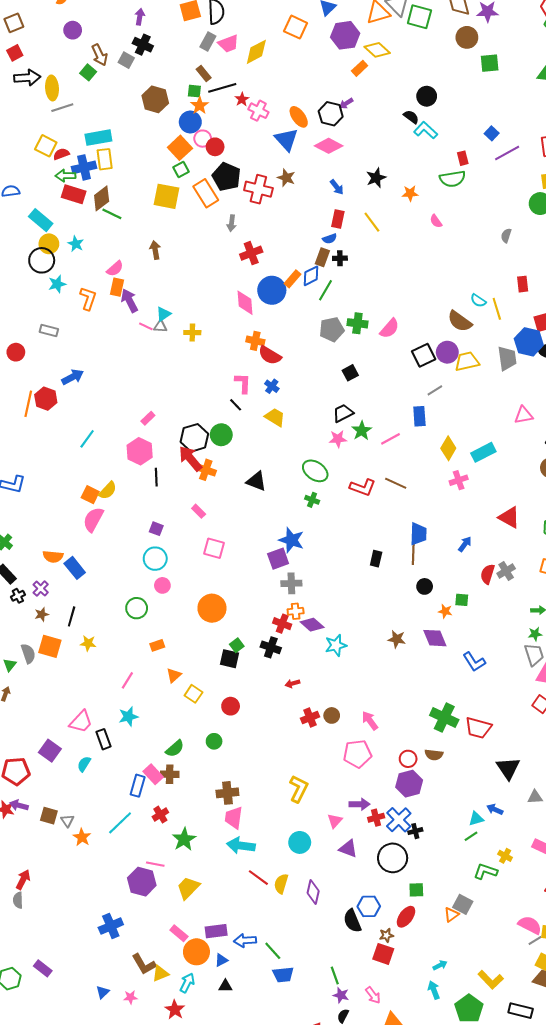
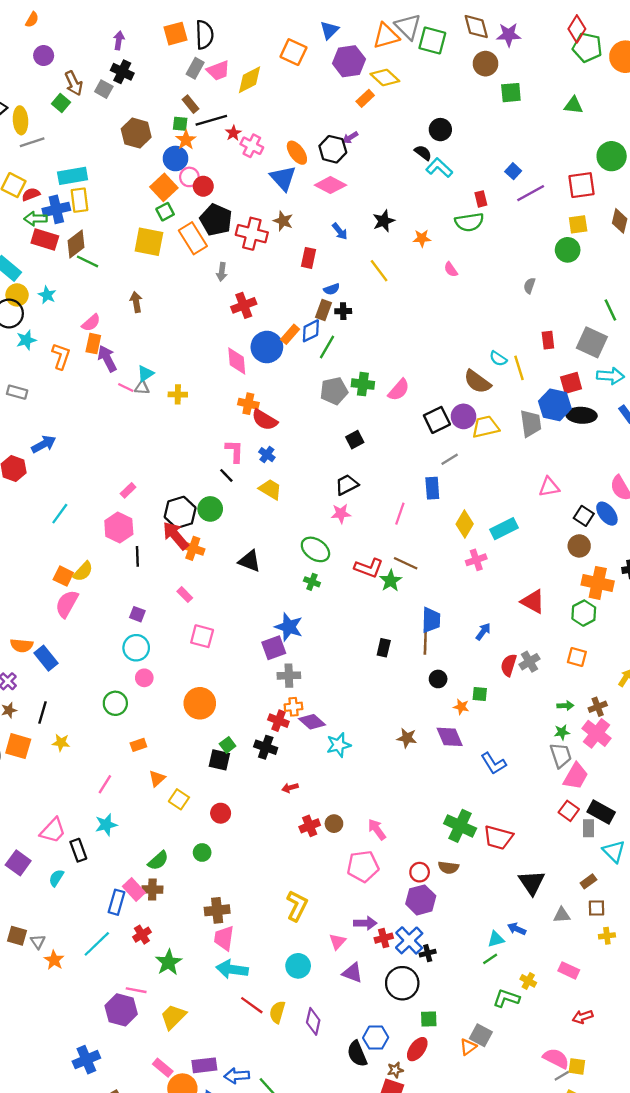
red rectangle: (338, 219) -> (309, 258), moved
green star: (362, 431) -> (391, 581), moved
pink line: (391, 439) -> (400, 514), turned -42

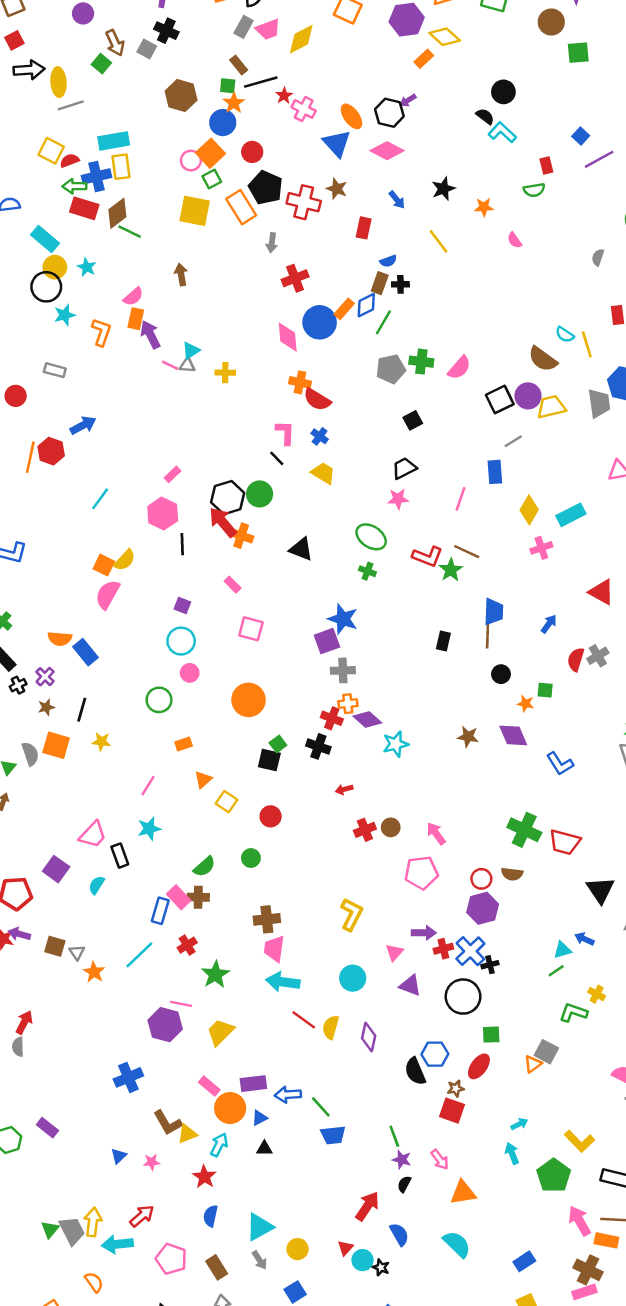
pink circle: (189, 177) -> (191, 161), moved
green semicircle: (469, 222) -> (534, 190), size x0.7

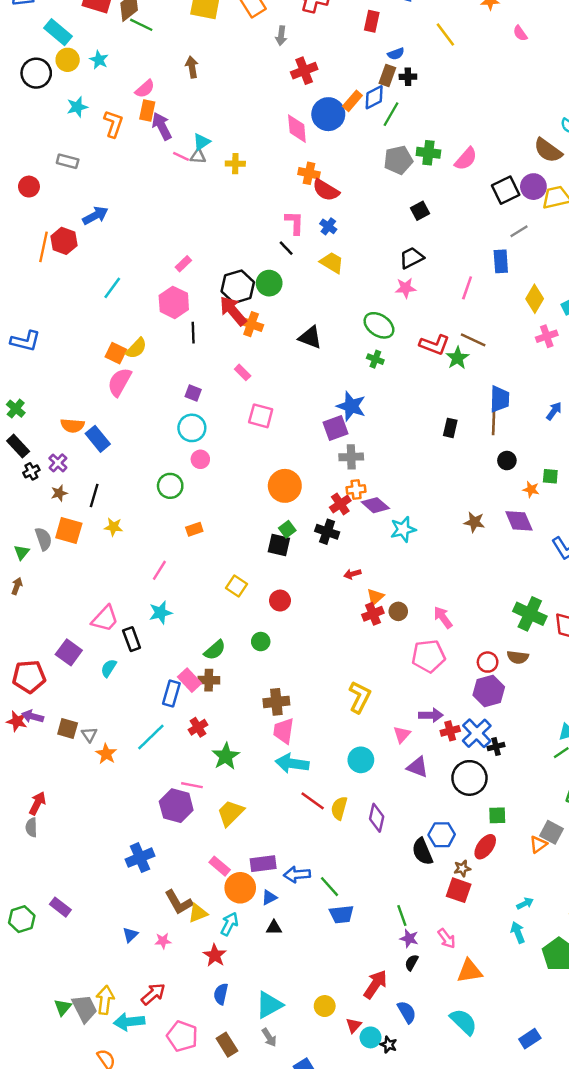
black circle: (46, 287) -> (36, 73), moved
orange circle: (248, 700) -> (285, 486), moved
red cross: (332, 718) -> (340, 504), turned 35
orange triangle: (203, 780) -> (375, 597), moved
yellow circle: (298, 1249) -> (325, 1006), moved

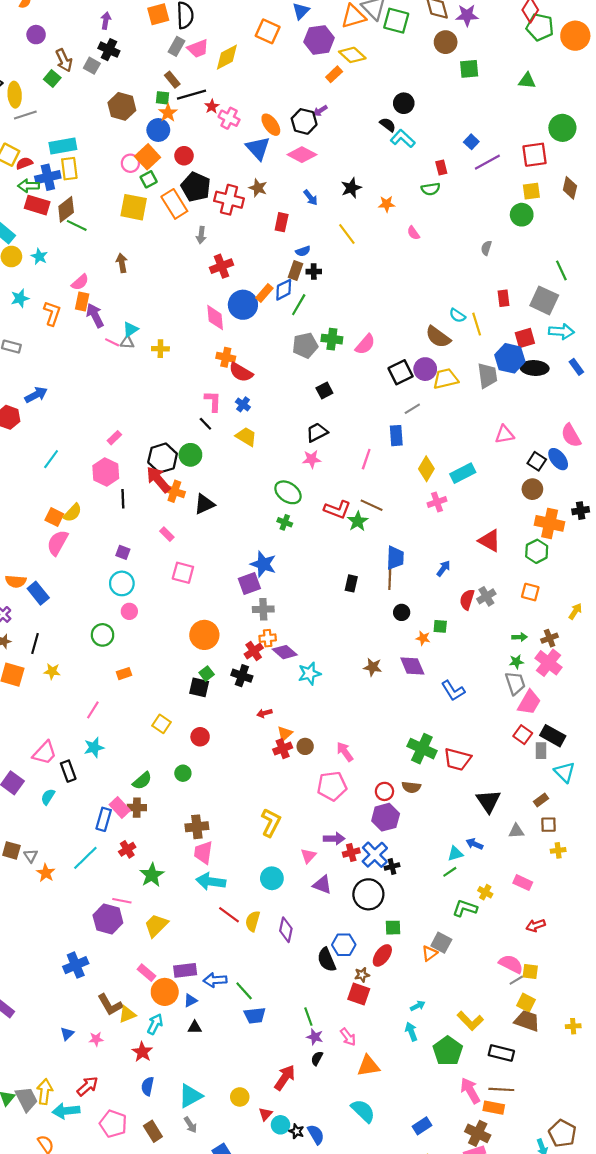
black triangle: (310, 337) -> (204, 504), moved, turned -45
blue semicircle: (407, 1012) -> (316, 1134), moved

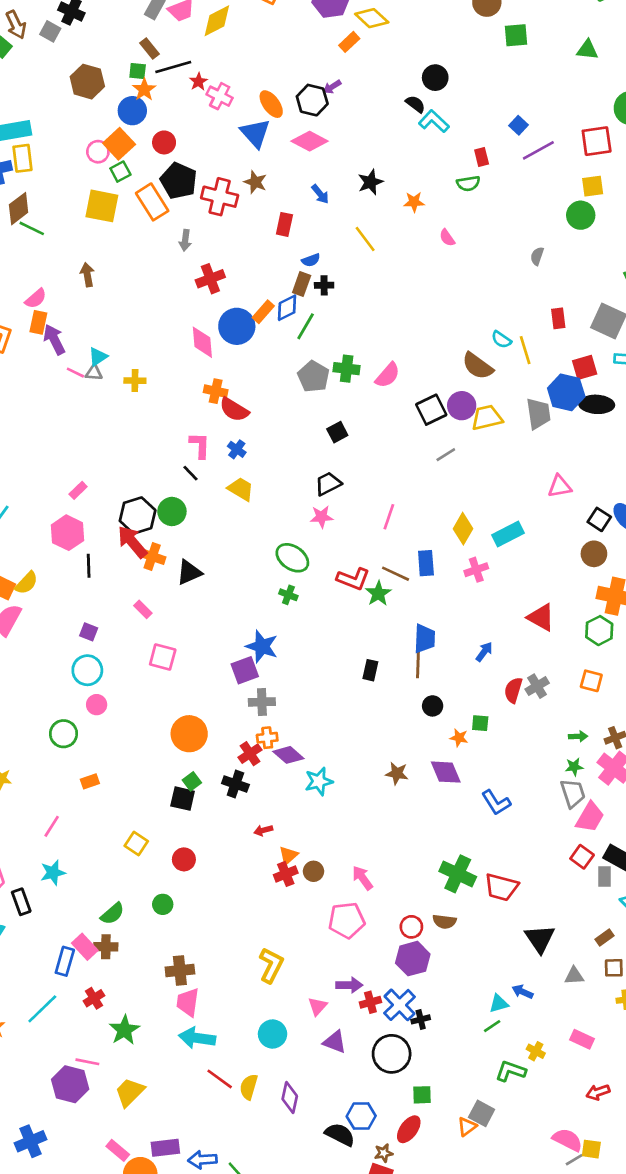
gray pentagon: (305, 345) -> (314, 377), turned -30
blue rectangle: (396, 436) -> (426, 563), moved
black semicircle: (327, 960) -> (340, 1135), turned 140

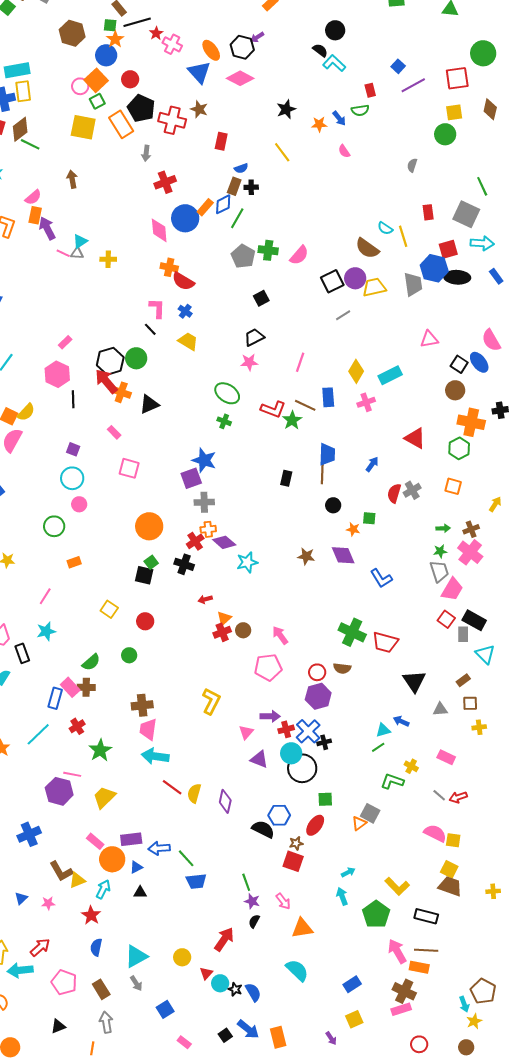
blue arrow: (320, 194) -> (339, 118), moved
cyan circle: (273, 1034) -> (291, 753), moved
gray line: (574, 1160) -> (439, 795), moved, turned 72

